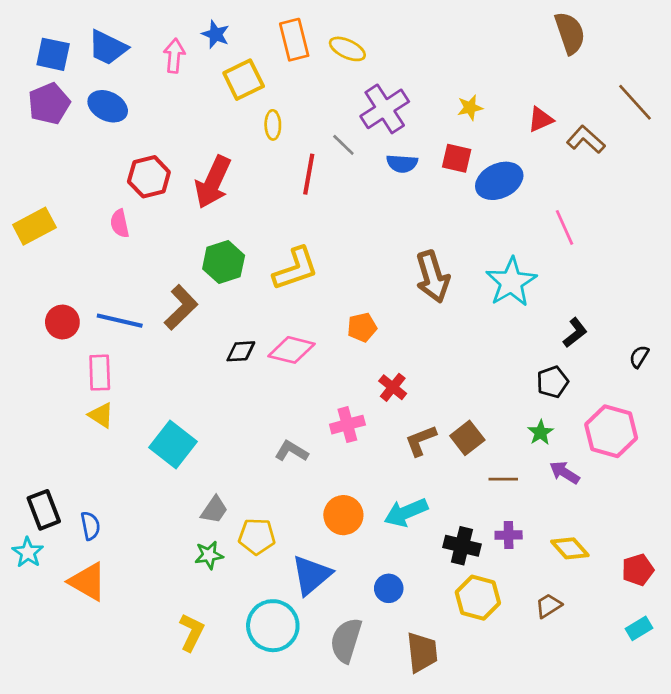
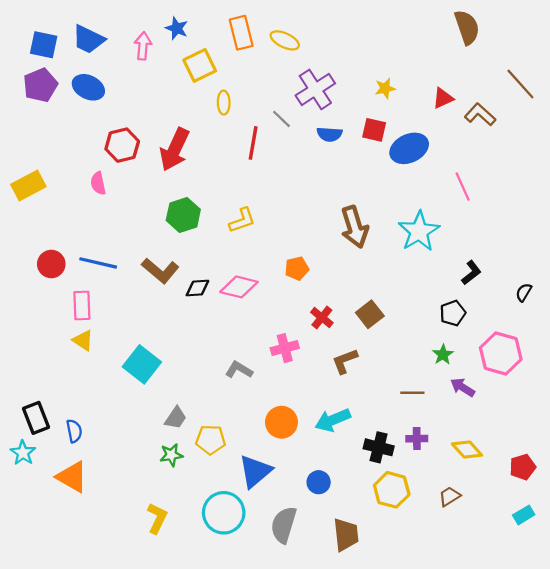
yellow L-shape: (295, 269) -> (242, 220), size x0.7
brown L-shape: (181, 307) -> (160, 271), moved, turned 84
brown square: (467, 438) -> (370, 314), moved

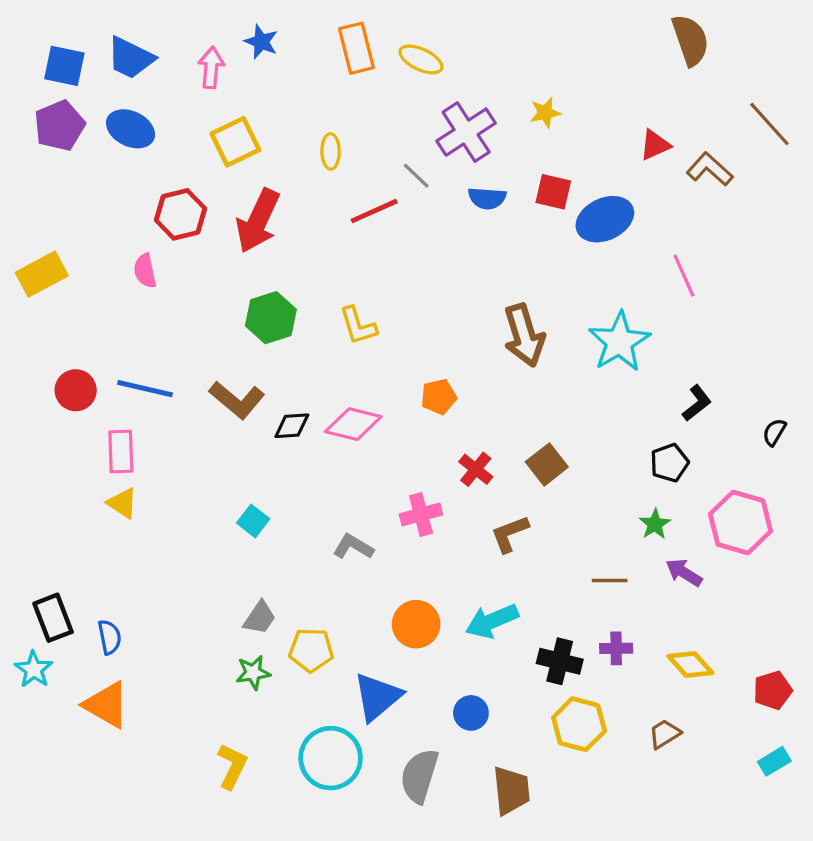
yellow square: (200, 65) -> (235, 142), moved
yellow star: (385, 88) -> (545, 113), moved
red line: (253, 143) -> (374, 211), turned 56
yellow L-shape: (242, 220) -> (358, 326), turned 92
cyan square: (142, 364) -> (253, 521), moved, size x0.6

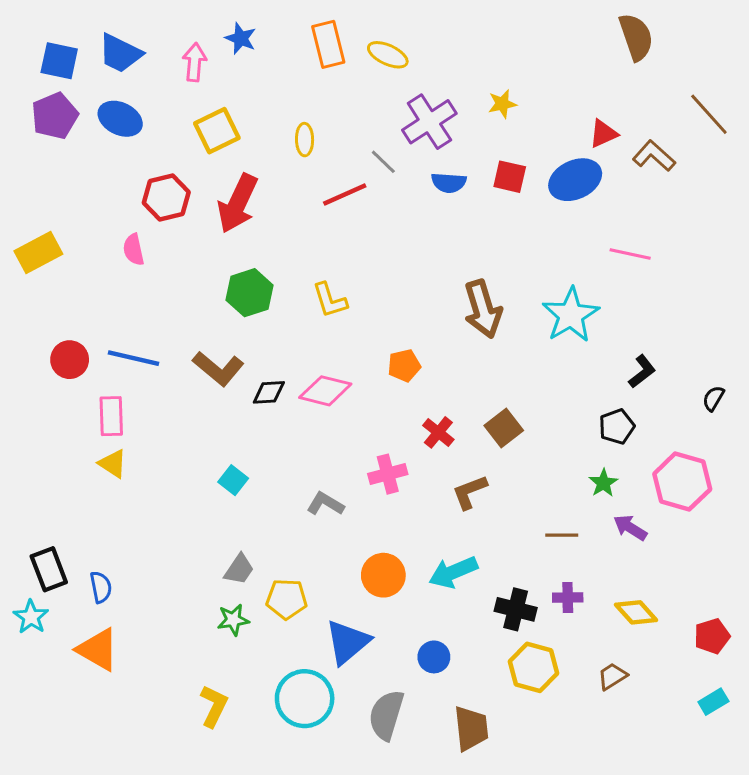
blue ellipse: (605, 219) -> (575, 180), moved
pink line: (684, 276) -> (630, 254), turned -54

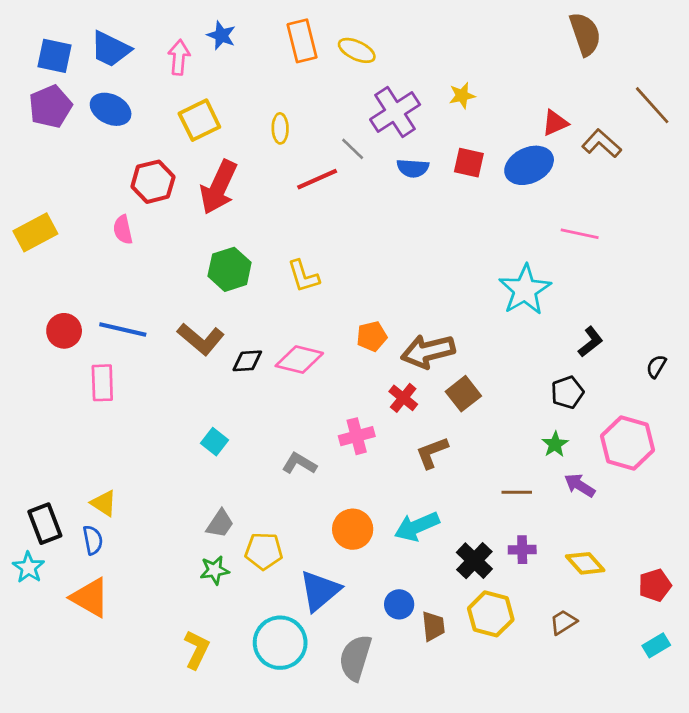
brown arrow: (483, 309) -> (428, 351), moved, turned 93
yellow triangle: (113, 464) -> (104, 503), moved
black cross: (516, 609) -> (474, 561), turned 30
brown trapezoid: (471, 728) -> (433, 626), moved, size x0.7

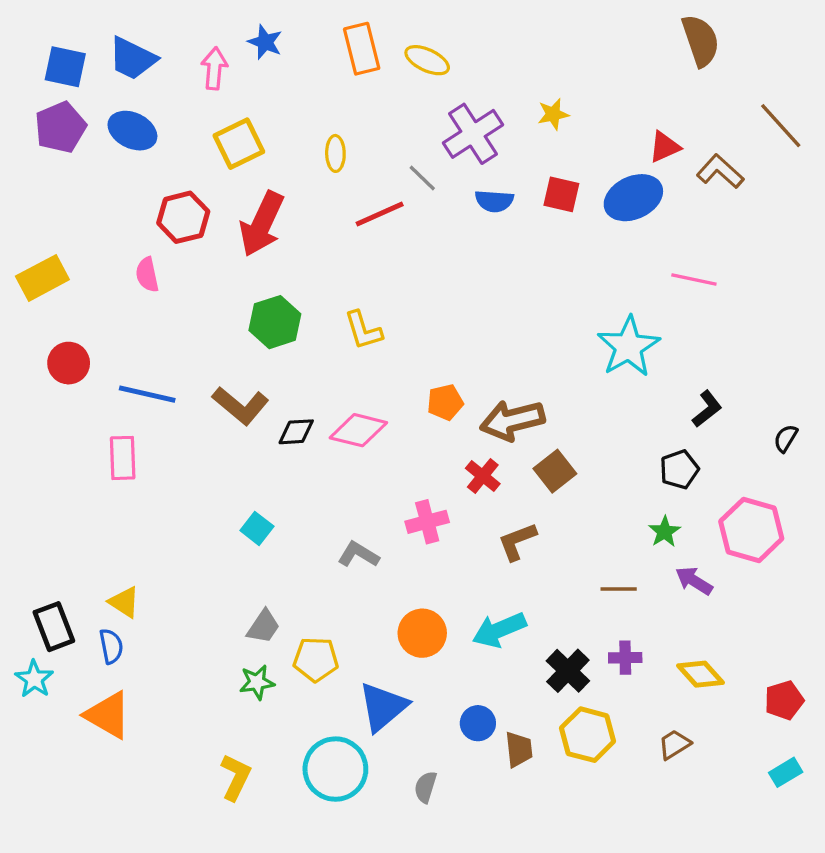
red circle: (64, 331) -> (69, 363), moved
gray semicircle: (355, 658) -> (425, 787), size x0.6

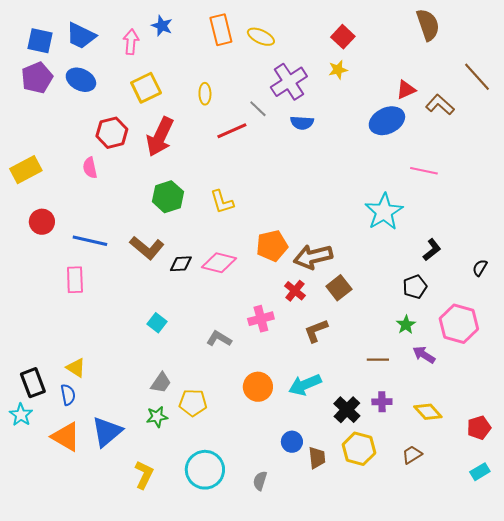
red square: (561, 194) -> (343, 37), moved, turned 30
orange pentagon: (445, 402) -> (272, 246), size x1.4
blue triangle: (383, 707) -> (107, 432), moved

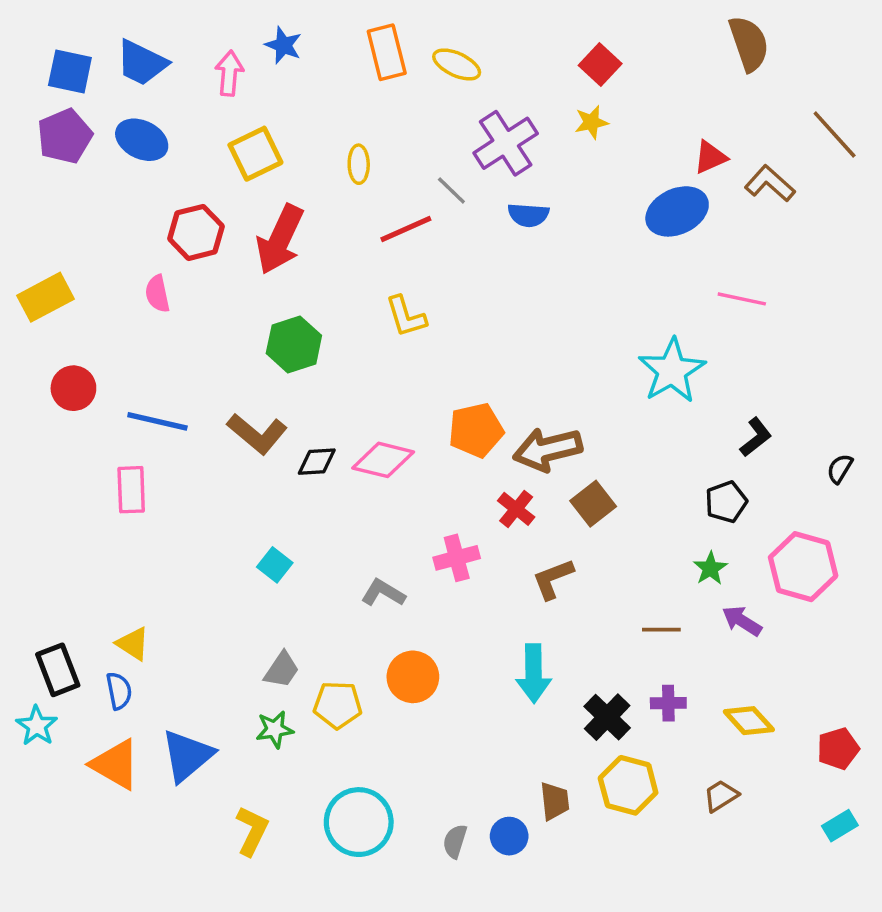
yellow L-shape: (222, 202) -> (406, 316), moved
cyan arrow: (305, 385) -> (534, 673), turned -68
orange circle: (258, 387) -> (413, 677), moved
blue circle: (292, 442) -> (509, 836), moved

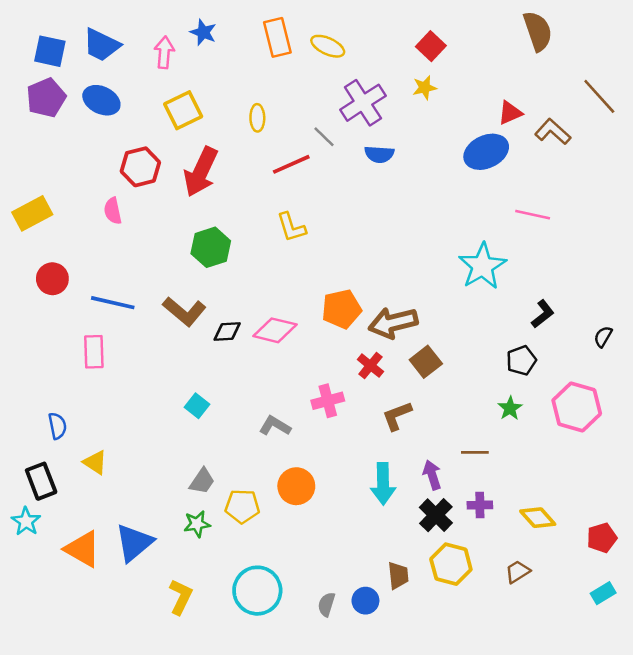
purple arrow: (742, 621) -> (432, 475), moved, turned 40
blue semicircle: (119, 691) -> (57, 426), moved

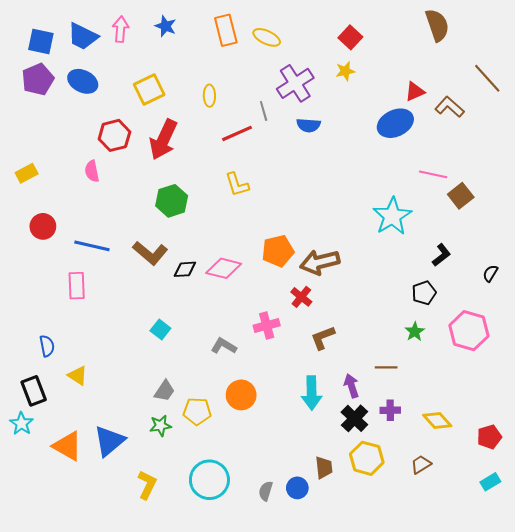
pink arrow: (164, 52) -> (121, 29), moved
gray line: (324, 137) -> (264, 111), turned 30
yellow rectangle: (32, 213) -> (27, 173), size x0.7
brown square: (426, 362) -> (461, 196), moved

